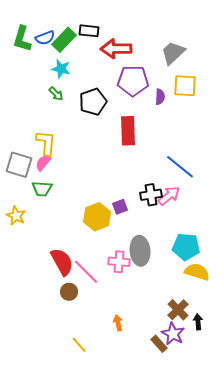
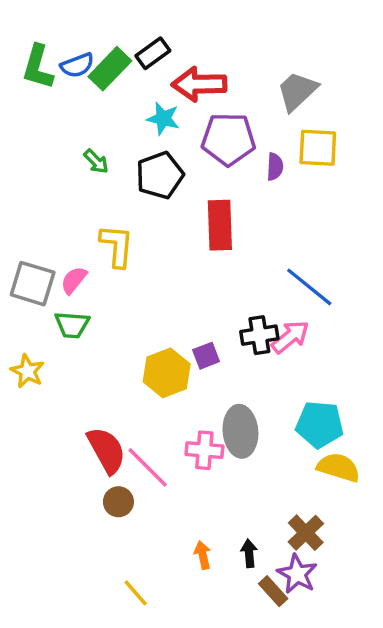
black rectangle: (89, 31) -> (153, 53), turned -42
cyan star: (61, 69) -> (163, 119), moved
yellow L-shape: (46, 143) -> (117, 246), moved
black arrow: (198, 322) -> (249, 553), moved

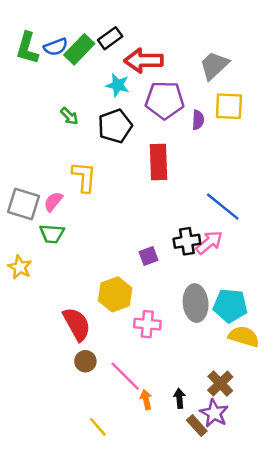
yellow hexagon: (167, 373) -> (115, 294), moved
gray ellipse: (240, 431) -> (196, 303), moved
pink line: (148, 467) -> (125, 376), moved

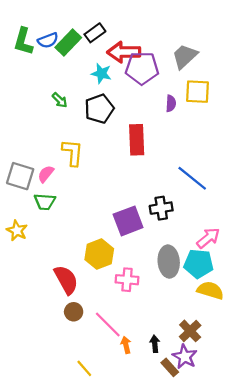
purple pentagon: (165, 100) -> (142, 68), moved
pink arrow: (209, 242) -> (208, 238), moved
purple square: (149, 256) -> (128, 221), size x1.8

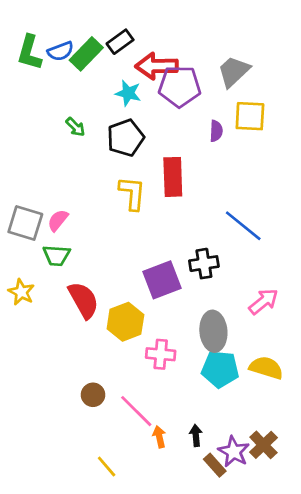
yellow L-shape: (73, 153) -> (132, 193), moved
cyan pentagon: (199, 264) -> (220, 369), moved
red semicircle: (66, 280) -> (84, 300), moved
brown cross: (190, 331) -> (263, 445), moved

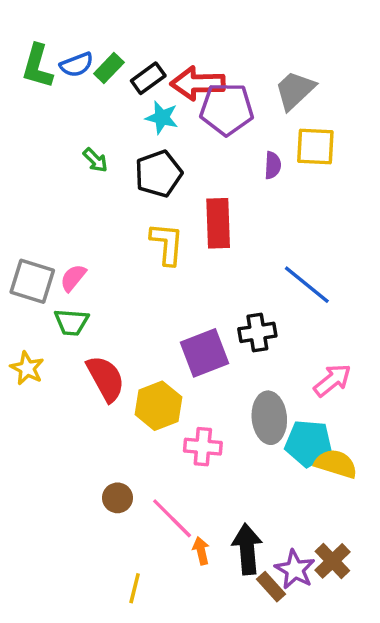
black rectangle: (120, 42) -> (148, 78), moved
green rectangle: (86, 54) -> (109, 68), size x0.7
cyan pentagon: (220, 369) -> (309, 443), moved
black arrow: (196, 435) -> (247, 549), size x1.8
yellow line: (107, 467) -> (135, 588), turned 55

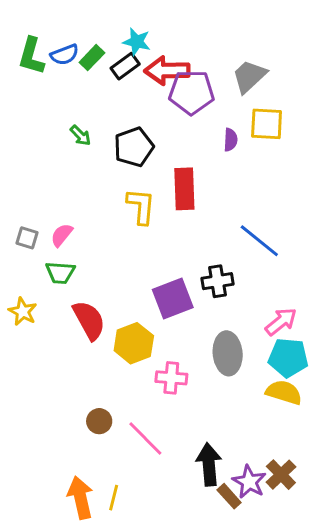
cyan star: (162, 118) -> (137, 42), moved
gray square: (32, 281) -> (27, 238), size x0.6
cyan pentagon: (309, 443) -> (288, 358), moved
orange arrow: (201, 551) -> (80, 498), moved, size x1.8

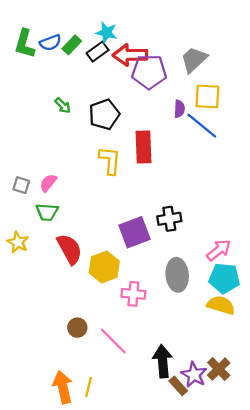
blue line: (259, 241) -> (202, 126), moved

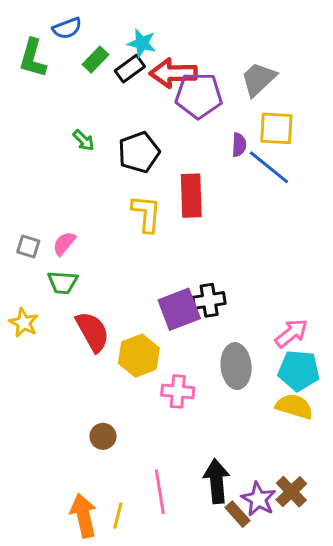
blue semicircle: (50, 43) -> (67, 28), moved
black cross: (169, 219) -> (209, 300), moved
pink line: (113, 341) -> (160, 492), moved, turned 36

